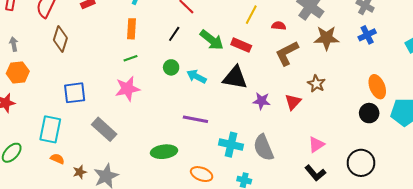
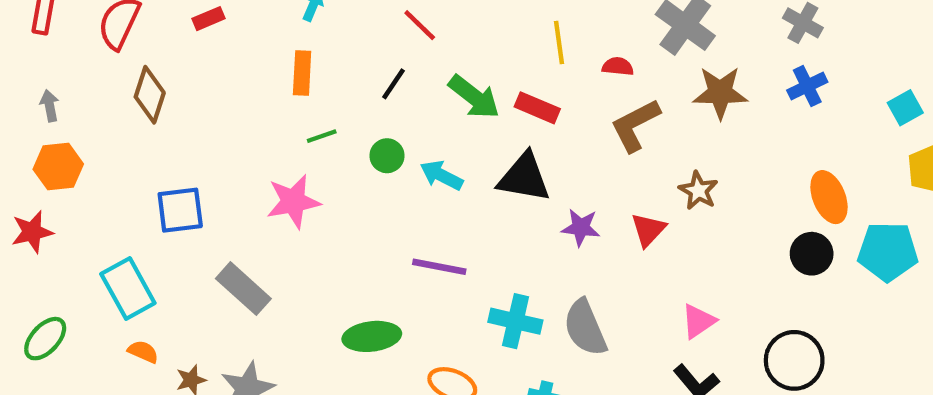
yellow line: (251, 15) -> (559, 42), turned -36
green line: (130, 58) -> (322, 136), moved
cyan rectangle: (50, 129) -> (128, 289), turned -40

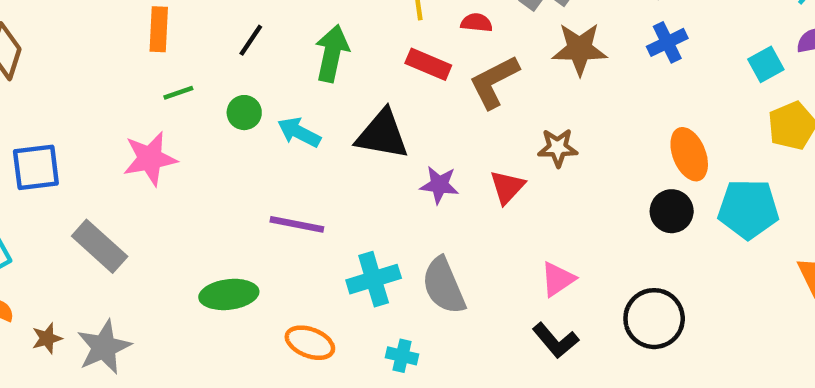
green arrow: (474, 97) -> (332, 53), turned -116
red rectangle: (537, 108) -> (428, 64), moved
brown star: (698, 191) -> (558, 148), turned -30
cyan cross: (515, 321) -> (374, 279), turned -30

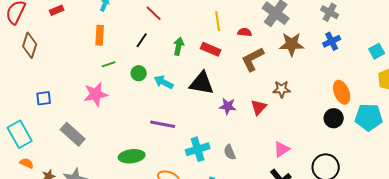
green arrow: (332, 53) -> (179, 46), size x0.7
red rectangle: (428, 64) -> (211, 49), moved
blue square: (36, 167) -> (44, 98), size x0.7
gray semicircle: (444, 286) -> (230, 152), size x0.6

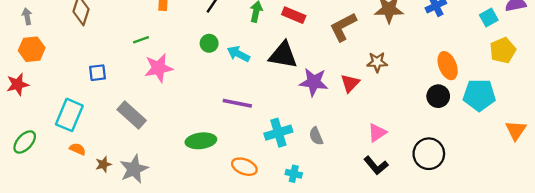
green line: (109, 64) -> (141, 40), moved
purple star: (228, 106) -> (314, 82), size x1.4
cyan rectangle: (20, 134) -> (69, 115), turned 52

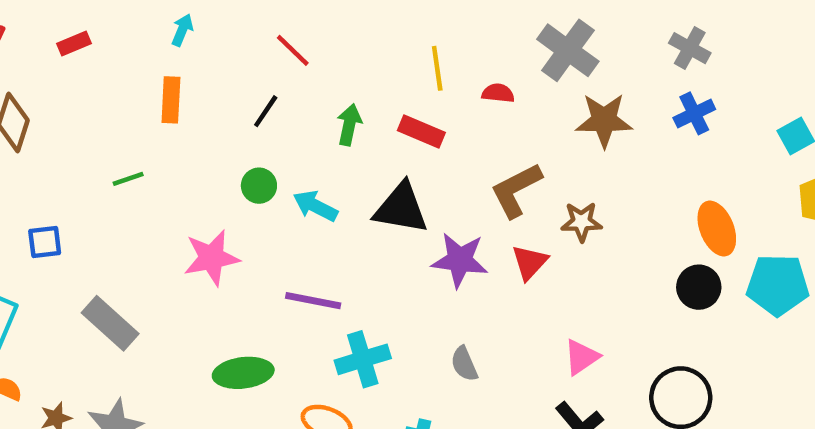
brown L-shape: (343, 27) -> (516, 190), moved
pink star: (159, 68) -> (212, 258), moved
cyan cross: (278, 133) -> (363, 359), moved

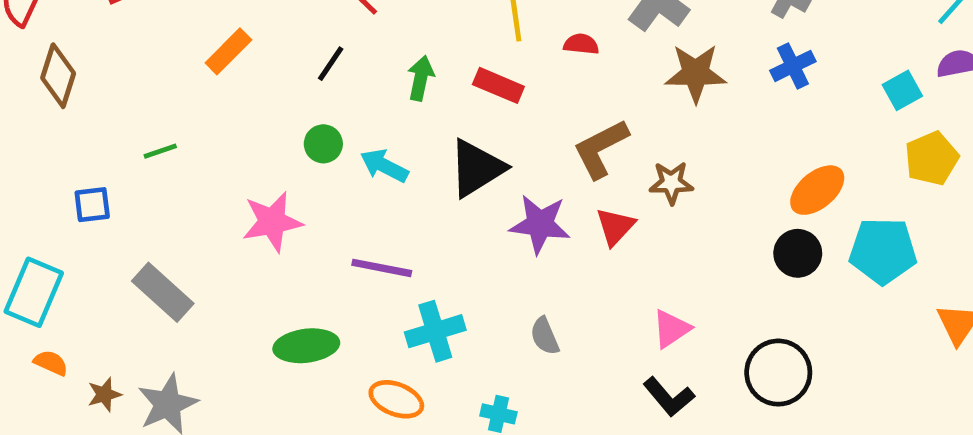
orange rectangle: (171, 100) -> (228, 51), turned 42
green line: (128, 179) -> (160, 151), moved
black triangle: (401, 208) -> (477, 168), turned -42
orange ellipse: (717, 228) -> (817, 190), turned 72

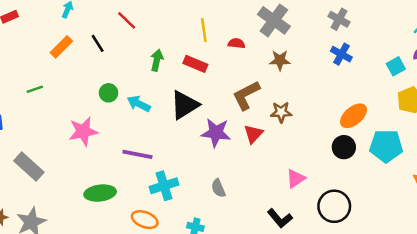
black line: (331, 64) -> (98, 43), moved, turned -66
blue cross: (793, 66) -> (341, 54), turned -35
brown star: (696, 73) -> (280, 60), moved, size x0.7
green line: (160, 151) -> (35, 89), moved
pink triangle: (671, 329) -> (296, 179), moved

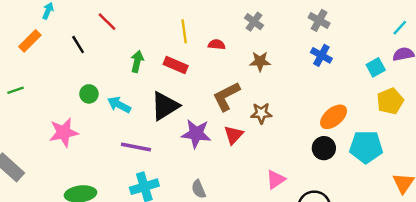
gray cross: (274, 20) -> (254, 22), size x0.6
orange rectangle: (61, 47) -> (30, 41), moved
purple line: (137, 154) -> (136, 147), moved

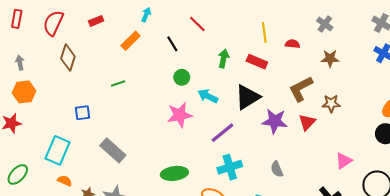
green circle: (89, 94) -> (182, 77), moved
pink star: (64, 132) -> (180, 115), moved
purple line: (136, 147) -> (222, 133), turned -50

